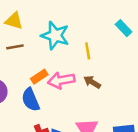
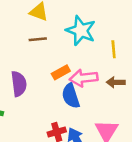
brown arrow: (92, 82) -> (116, 82), turned -35
blue semicircle: (31, 100) -> (71, 96), moved

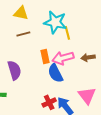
yellow line: (114, 49) -> (67, 33), moved
orange rectangle: (61, 72) -> (45, 56), turned -64

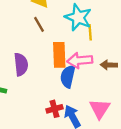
brown line: (23, 34) -> (39, 24), turned 64
orange rectangle: (45, 56) -> (59, 55), size x1.5
blue semicircle: (55, 73) -> (68, 76), turned 30

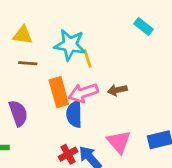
brown line: (39, 24) -> (28, 63), turned -42

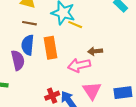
yellow line: (87, 58) -> (75, 25), turned -56
pink arrow: (83, 93) -> (79, 65), moved
blue semicircle: (74, 114) -> (28, 45), moved

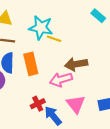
brown arrow: (95, 51) -> (76, 64), size x1.5
red cross: (52, 96) -> (38, 104), moved

